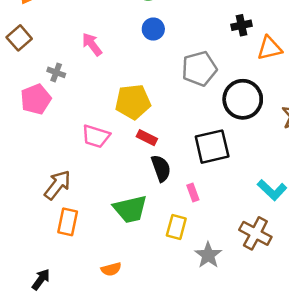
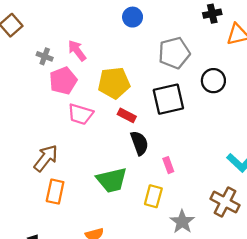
pink arrow: (92, 44) -> (77, 51), moved
pink pentagon: (36, 99) -> (63, 81), moved
black circle: (243, 99) -> (213, 81), size x0.7
black square: (212, 147) -> (168, 99), moved

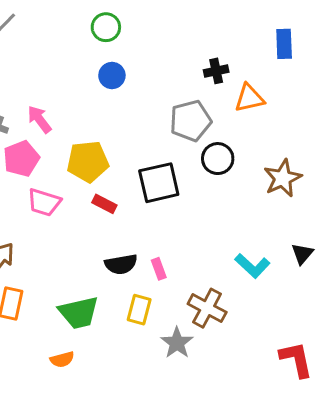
gray pentagon: (174, 53) -> (190, 121), moved
black semicircle: (139, 143) -> (121, 264), moved, turned 100
green trapezoid: (112, 180) -> (79, 313), moved
brown cross: (225, 202) -> (207, 308), moved

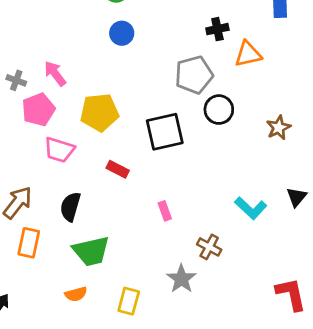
brown star: (283, 178) -> (279, 128), size x0.7
red rectangle: (104, 204) -> (118, 169), moved
black semicircle: (121, 264) -> (70, 207), moved, turned 116
brown cross: (207, 308) -> (209, 247), size x0.7
yellow rectangle: (139, 310) -> (129, 301), moved

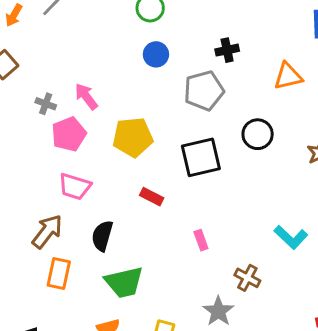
black cross: (217, 29) -> (227, 50), moved
gray pentagon: (194, 75) -> (204, 91), moved
pink trapezoid: (59, 150) -> (75, 186), moved

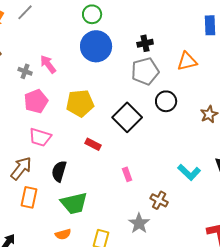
blue circle: (156, 54) -> (96, 46), size x1.8
gray pentagon: (204, 91) -> (145, 71), moved
pink arrow: (86, 96) -> (48, 64), moved
gray cross: (46, 104) -> (25, 71), moved
black square: (201, 157) -> (127, 117), turned -32

